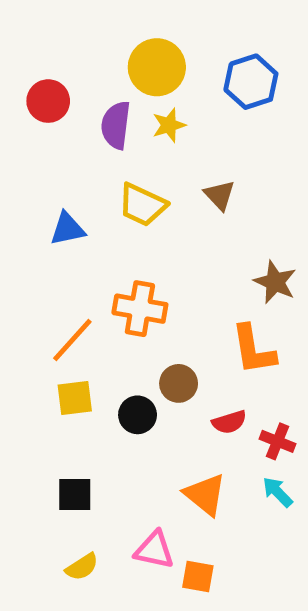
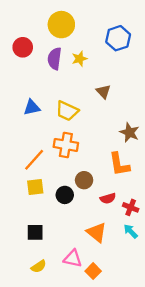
yellow circle: (157, 67) -> (61, 25), moved
yellow trapezoid: (142, 205) -> (67, 111), moved
orange square: (198, 577) -> (93, 271), turned 35

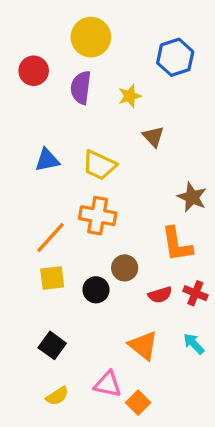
yellow star: (80, 59) -> (130, 96), moved
red cross: (131, 207) -> (195, 293), moved
black square: (35, 232) -> (52, 345), turned 36

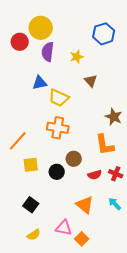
yellow circle: (91, 37) -> (41, 28), moved
blue triangle: (47, 160) -> (40, 83), moved
orange line: (50, 238) -> (18, 141), moved

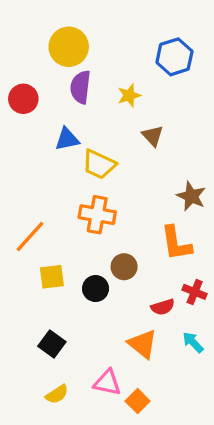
red circle: (20, 42) -> (23, 99), moved
red semicircle: (95, 175) -> (163, 307), moved

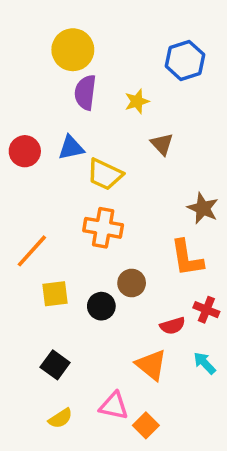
red circle: (23, 99) -> (25, 151), moved

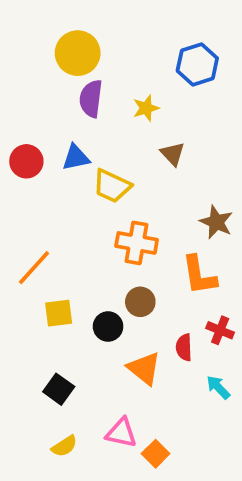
orange cross: (103, 228) -> (137, 243), moved
red semicircle: (173, 326) -> (184, 347), turned 105
orange triangle: (151, 365) -> (144, 368), moved

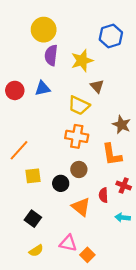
yellow star: (146, 108) -> (82, 61), size x1.5
yellow trapezoid: (112, 186) -> (79, 105), moved
cyan arrow: (218, 387) -> (123, 218), turned -40

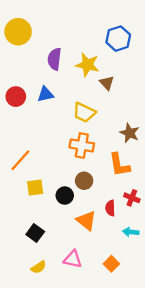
yellow circle: (44, 30) -> (18, 32), moved
yellow star: (82, 61) -> (87, 65), turned 30
brown triangle: (97, 86) -> (107, 83), moved
orange square: (87, 255) -> (111, 264), moved

